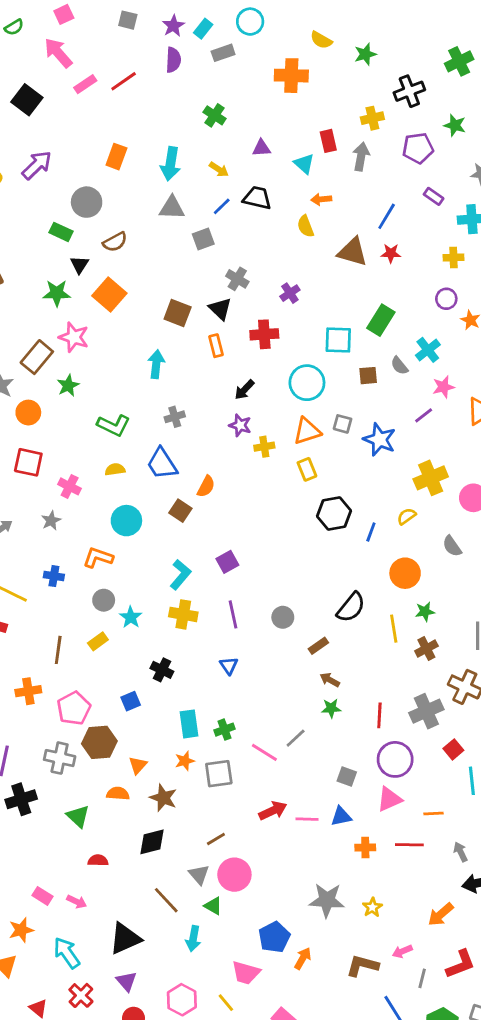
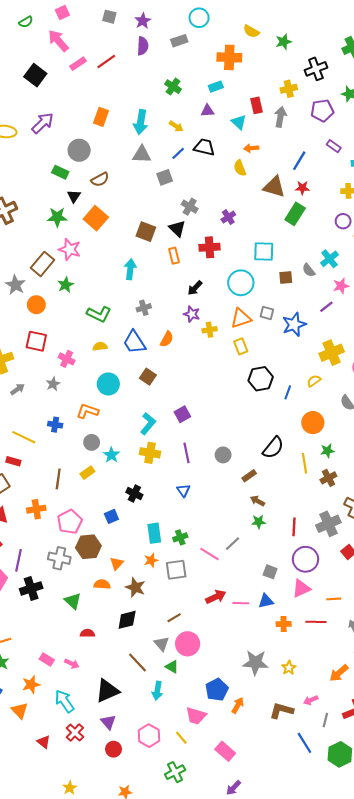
cyan rectangle: (203, 29) -> (216, 87), moved, turned 32
green rectangle: (381, 320) -> (295, 214), moved
blue star: (379, 440) -> (294, 325), turned 30
orange semicircle: (206, 486) -> (167, 339), moved

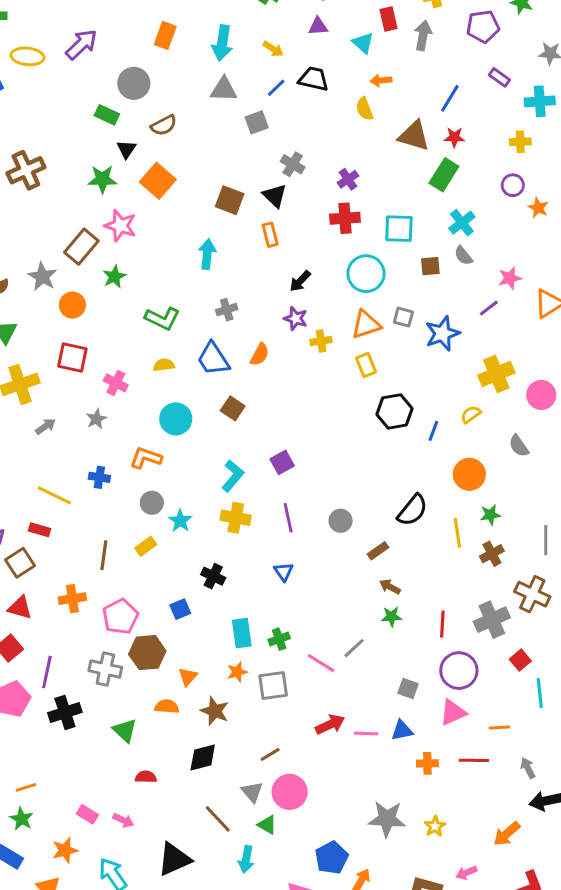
red cross: (210, 247) -> (345, 218), moved
cyan cross: (330, 259) -> (462, 223), moved

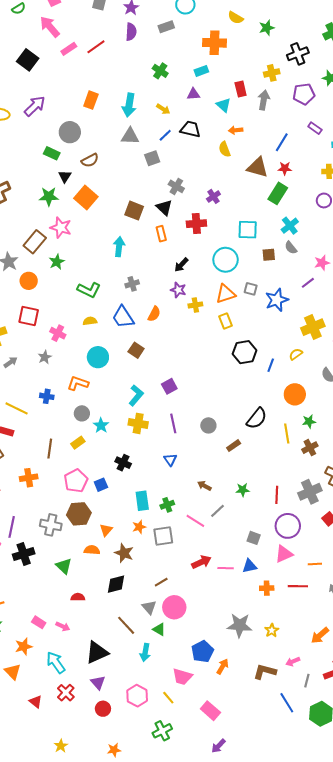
red cross: (345, 218) -> (196, 224), moved
brown arrow: (390, 587) -> (204, 486), moved
pink pentagon: (120, 617) -> (76, 481), moved

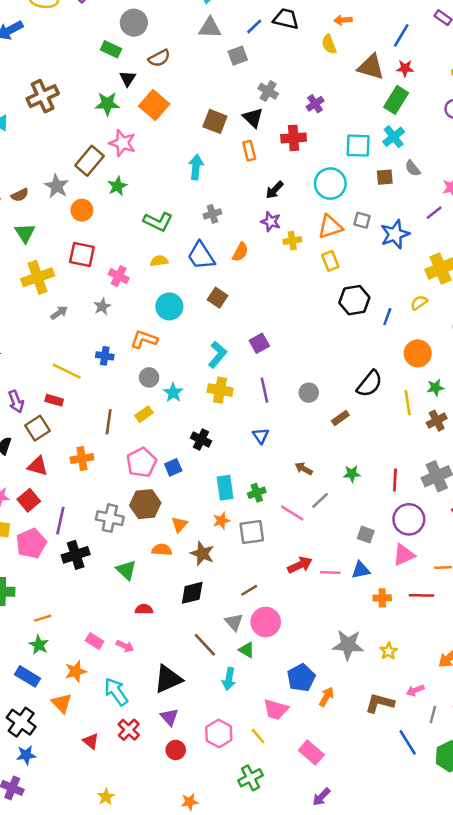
cyan cross: (290, 226) -> (394, 137), moved
yellow star: (61, 746) -> (106, 797), moved

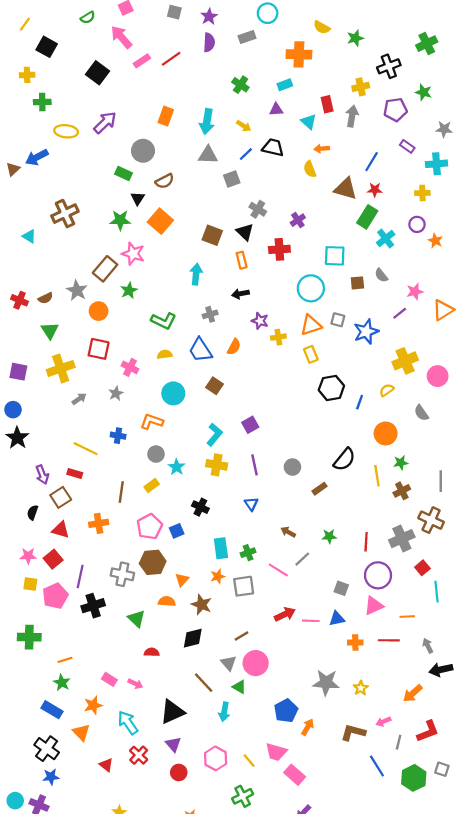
cyan cross: (394, 137) -> (386, 239), moved
black arrow: (275, 190) -> (240, 294), moved, turned 35
pink trapezoid: (276, 709) -> (276, 752), moved

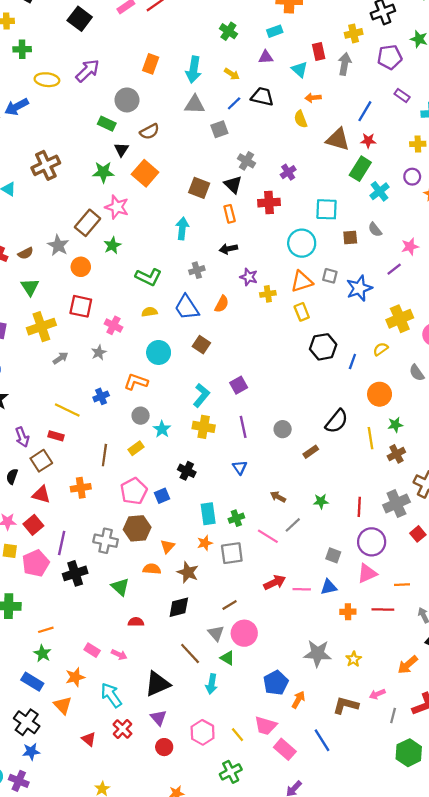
blue cross: (118, 436) -> (101, 396), turned -32
blue line: (377, 766) -> (322, 740), moved

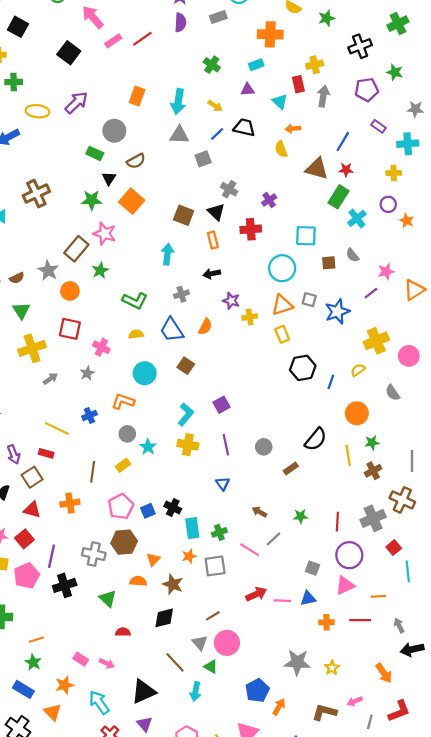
yellow cross: (354, 33) -> (315, 65), moved
black cross: (187, 471) -> (173, 508), moved
orange arrow: (408, 665) -> (384, 673), turned -84

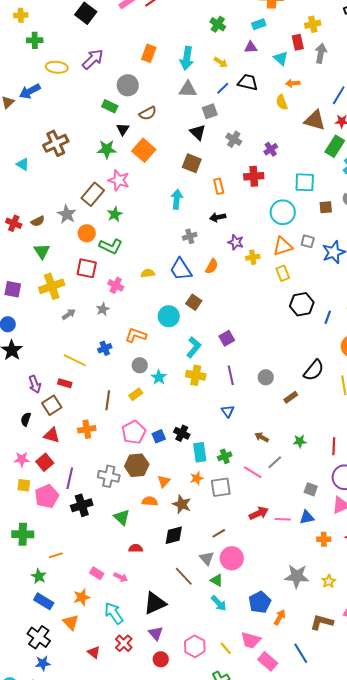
black triangle: (216, 212) -> (198, 132), moved
green L-shape: (135, 301) -> (111, 246), moved
cyan circle: (145, 373) -> (169, 316), moved
green star: (33, 662) -> (39, 576), moved
cyan arrow: (196, 692) -> (219, 603), moved, turned -54

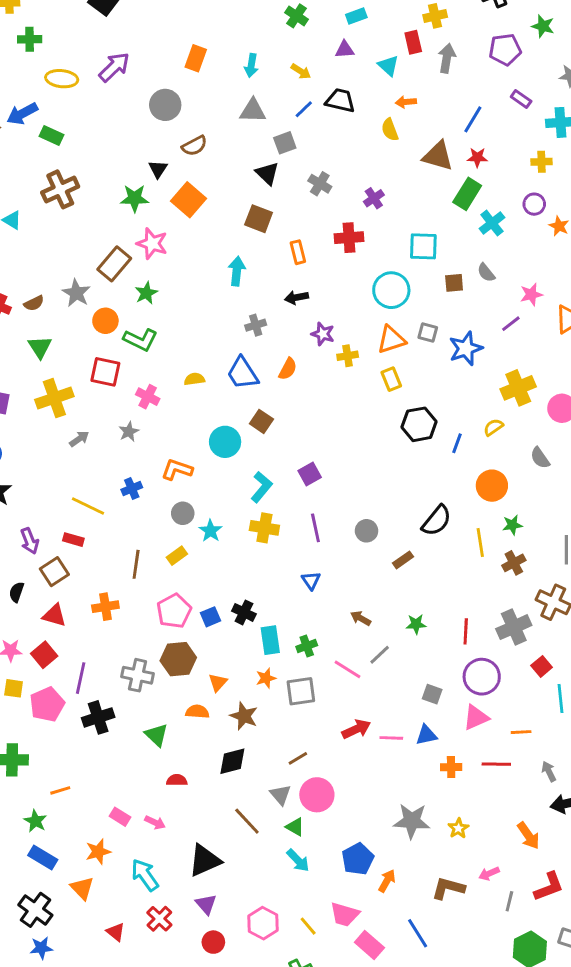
cyan arrow: (187, 58) -> (251, 66), size x0.7
green rectangle: (110, 106) -> (51, 136), moved

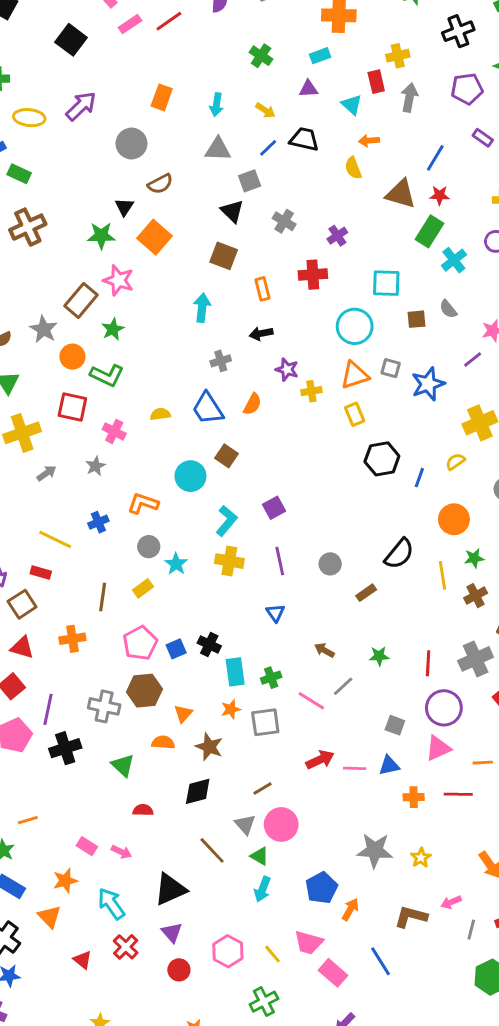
cyan arrow: (298, 860) -> (262, 889), turned 65

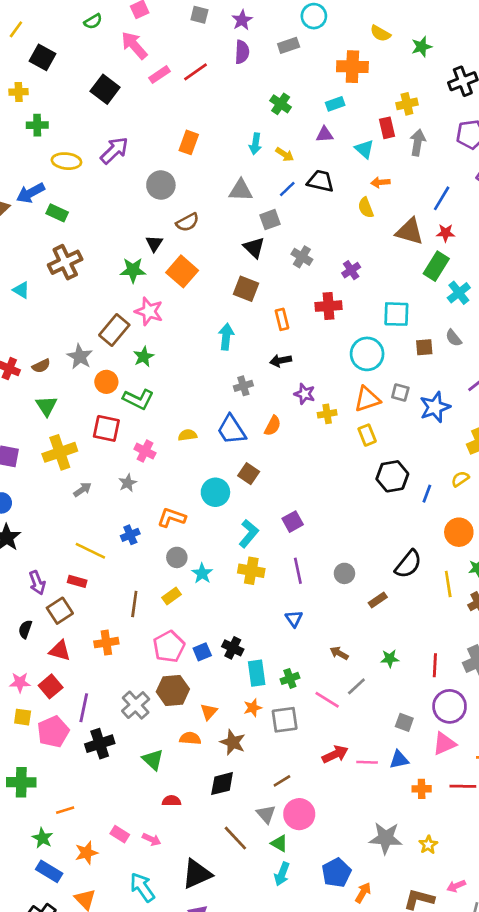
cyan arrow: (216, 105) -> (255, 144), moved
gray cross: (104, 706) -> (136, 705), turned 36
orange star: (65, 881) -> (86, 853), moved

